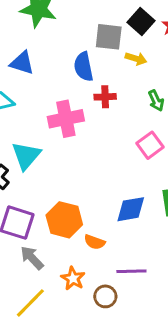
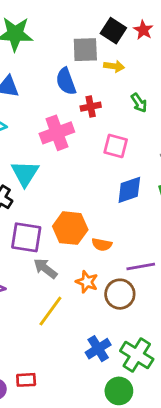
pink square: (150, 145) -> (116, 146), moved, turned -30
blue diamond: (131, 209) -> (129, 190), moved
brown circle: (105, 296) -> (120, 294), size x1.4

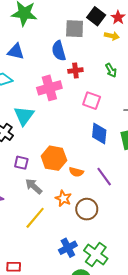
yellow arrow: (114, 66) -> (112, 36), moved
blue diamond: (129, 190) -> (99, 133), turned -70
purple square: (26, 237) -> (21, 163), size x0.6
purple line: (141, 267) -> (104, 177), moved, turned 60

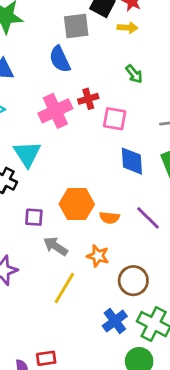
red cross: (75, 71) -> (88, 99), moved
brown circle: (87, 209) -> (133, 281), moved

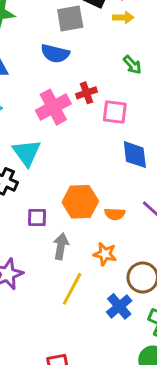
blue semicircle: (60, 59) -> (55, 54), turned -48
gray arrow: (56, 246) -> (61, 246), turned 70
blue cross: (115, 321) -> (119, 306), moved

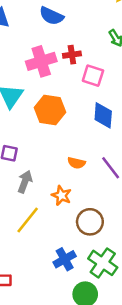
orange hexagon: (80, 202) -> (50, 110), moved
blue cross: (119, 306) -> (65, 259), moved

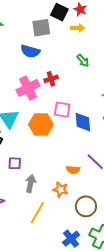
pink square: (93, 76) -> (62, 110), moved
orange semicircle: (76, 163) -> (73, 170), moved

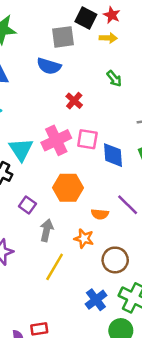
red cross: (51, 79) -> (74, 101), turned -32
pink cross: (28, 88) -> (56, 140), moved
orange hexagon: (41, 125) -> (68, 188), moved
purple square: (15, 163) -> (27, 205), turned 32

